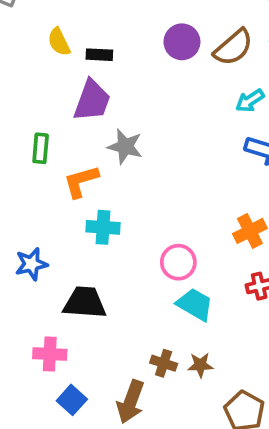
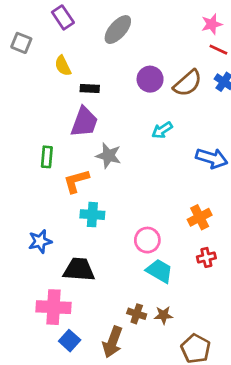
yellow semicircle: (59, 42) -> (63, 66), moved
cyan arrow: (250, 101) -> (162, 130), moved
pink cross: (50, 354) -> (53, 307), size x1.4

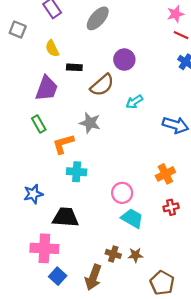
brown semicircle: (188, 83) -> (102, 85), moved
purple trapezoid: (84, 122) -> (47, 88), moved
green rectangle: (47, 157) -> (39, 124), turned -35

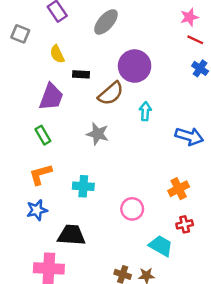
purple circle: (124, 60) -> (135, 66), size x1.4
cyan arrow: (134, 102) -> (145, 111), turned 126
orange L-shape: (63, 144) -> (40, 174), moved
cyan trapezoid: (132, 218) -> (161, 246), moved

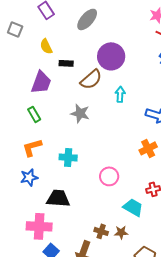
orange cross: (179, 189) -> (148, 148), moved

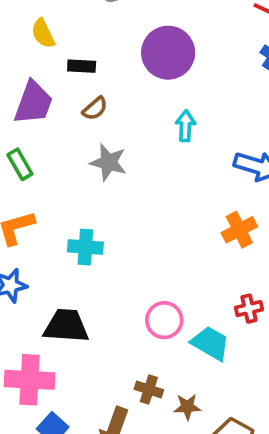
brown semicircle: (91, 79) -> (95, 108), moved, size x0.6
pink circle: (109, 176) -> (164, 320), moved
brown star: (121, 232) -> (187, 407), moved

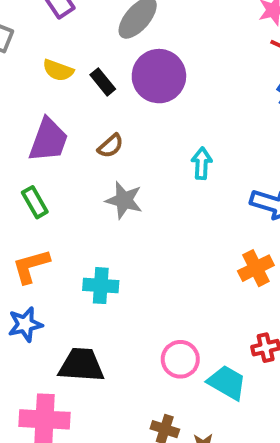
yellow semicircle: (43, 33) -> (58, 70), turned -44
purple circle: (168, 53) -> (159, 76), moved
black rectangle: (82, 66) -> (103, 82), moved, turned 48

